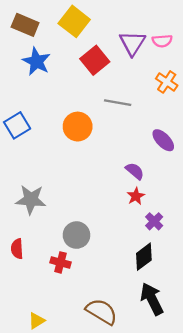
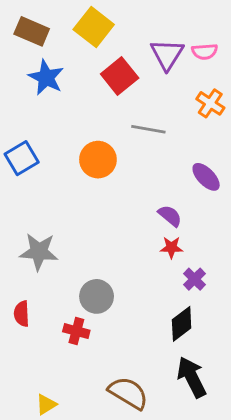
red star: (136, 196) -> (171, 247), turned 30

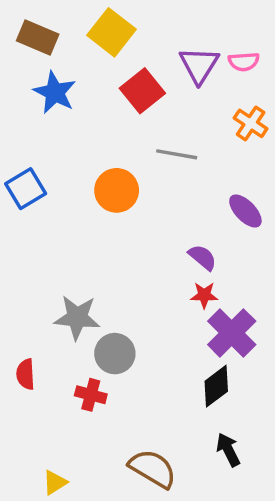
gray star: (39, 252) -> (77, 317), moved
purple cross: (194, 279) -> (232, 333), size x1.8
black arrow: (192, 377) -> (228, 450), size x0.7

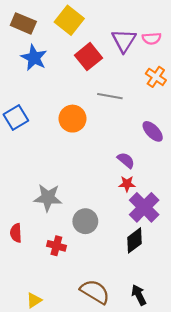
gray circle: (115, 354) -> (85, 221), moved
black arrow: (228, 450) -> (139, 295), moved

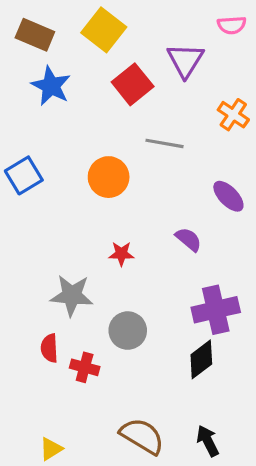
pink semicircle: (152, 38) -> (232, 25), moved
red star: (127, 184) -> (121, 254), moved
purple cross: (144, 207) -> (216, 310), turned 32
red semicircle: (16, 233) -> (49, 348), moved

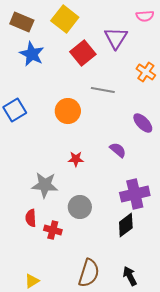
brown semicircle: (142, 436) -> (89, 273), turned 76

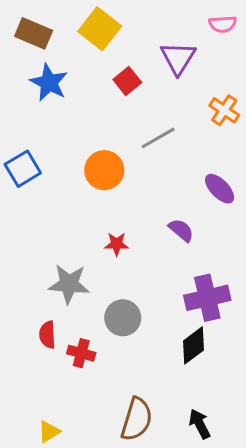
red square: (83, 53) -> (127, 81), size x0.7
gray line: (103, 90) -> (158, 138), turned -40

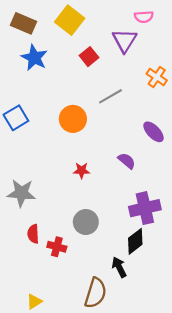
pink semicircle: (223, 24) -> (144, 17), moved
gray star: (69, 284) -> (21, 193), moved
black arrow: (200, 424) -> (119, 267), moved

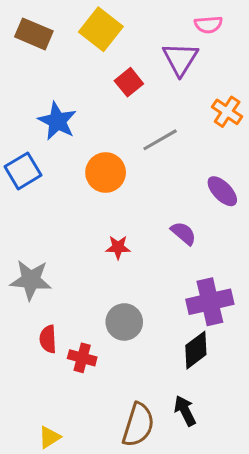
blue star: (34, 58) -> (57, 121), moved
black arrow: (119, 267) -> (185, 411), moved

